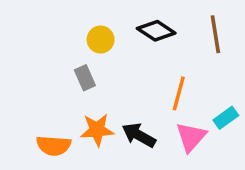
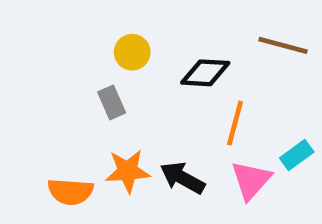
black diamond: (156, 31) -> (205, 73), moved, turned -30
brown line: (215, 34) -> (283, 45), turned -66

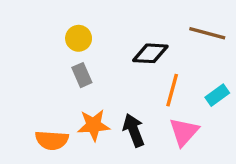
yellow circle: (132, 52) -> (79, 38), moved
cyan rectangle: (297, 155) -> (217, 95), moved
black arrow: (182, 178) -> (134, 130), turned 40

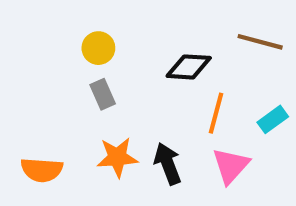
orange semicircle: (52, 140) -> (42, 170), moved

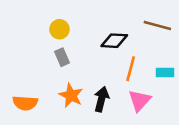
cyan rectangle: (273, 119) -> (165, 72), turned 36
orange star: (117, 157) -> (71, 95), turned 30
black arrow: (168, 164) -> (101, 99), turned 35

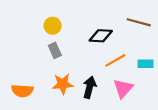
orange line: (131, 69) -> (115, 60), turned 45
orange star: (71, 95) -> (63, 84), turned -30

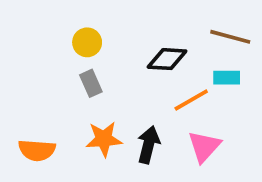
cyan rectangle: (146, 64) -> (227, 78), moved

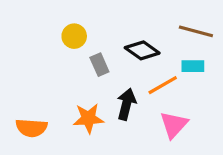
black diamond: (167, 59) -> (142, 50), turned 32
gray rectangle: (91, 83) -> (99, 65), moved
black arrow: (148, 145) -> (126, 104), moved

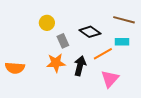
orange star: (88, 118) -> (56, 63), moved
orange semicircle: (31, 128) -> (15, 68), moved

